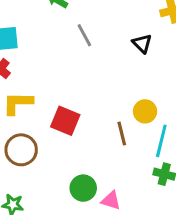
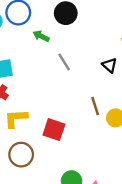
brown line: (122, 134) -> (95, 106), moved

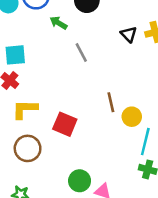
black triangle: (110, 65) -> (129, 34), moved

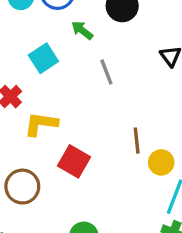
cyan square: (15, 55) -> (43, 58), moved, turned -35
yellow L-shape: (25, 109) -> (41, 124), moved

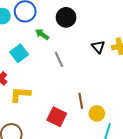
red square: (74, 161) -> (57, 117), moved

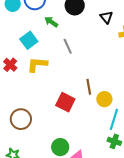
black triangle: (98, 47) -> (106, 17), moved
yellow L-shape: (20, 94) -> (37, 64), moved

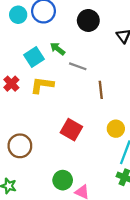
green arrow: (51, 22) -> (57, 49), moved
gray line: (68, 46) -> (78, 66), turned -49
brown line: (89, 87) -> (101, 90), moved

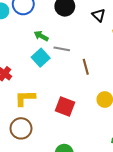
cyan square: (34, 57) -> (41, 58), moved
yellow L-shape: (42, 85) -> (25, 98), moved

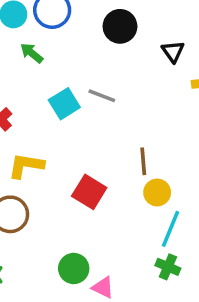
green arrow: (41, 36) -> (32, 53), moved
brown line: (86, 67) -> (143, 161), moved

